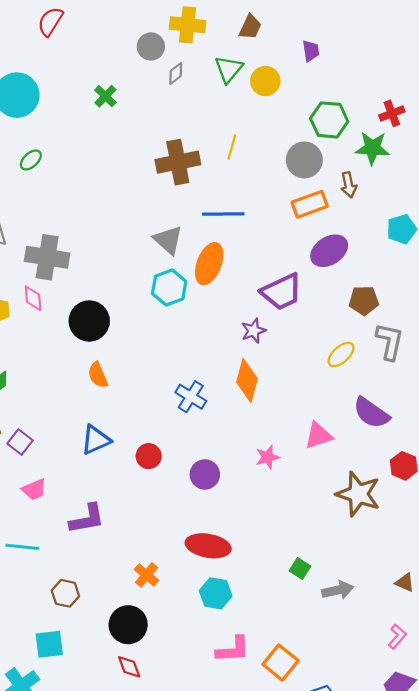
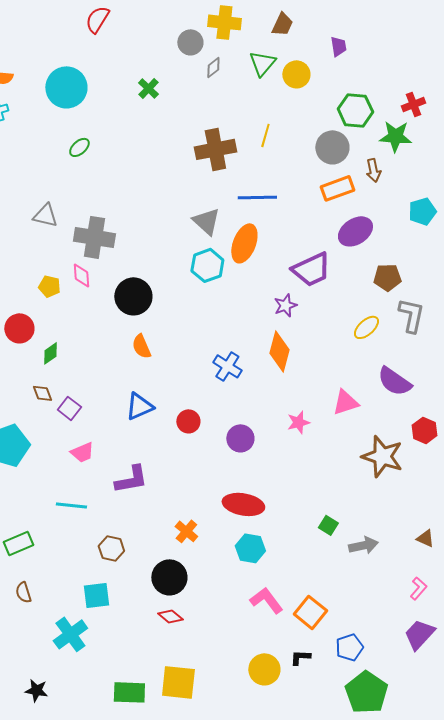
pink L-shape: (233, 650) -> (266, 600), turned -124
red diamond: (129, 667) -> (170, 616), turned -30

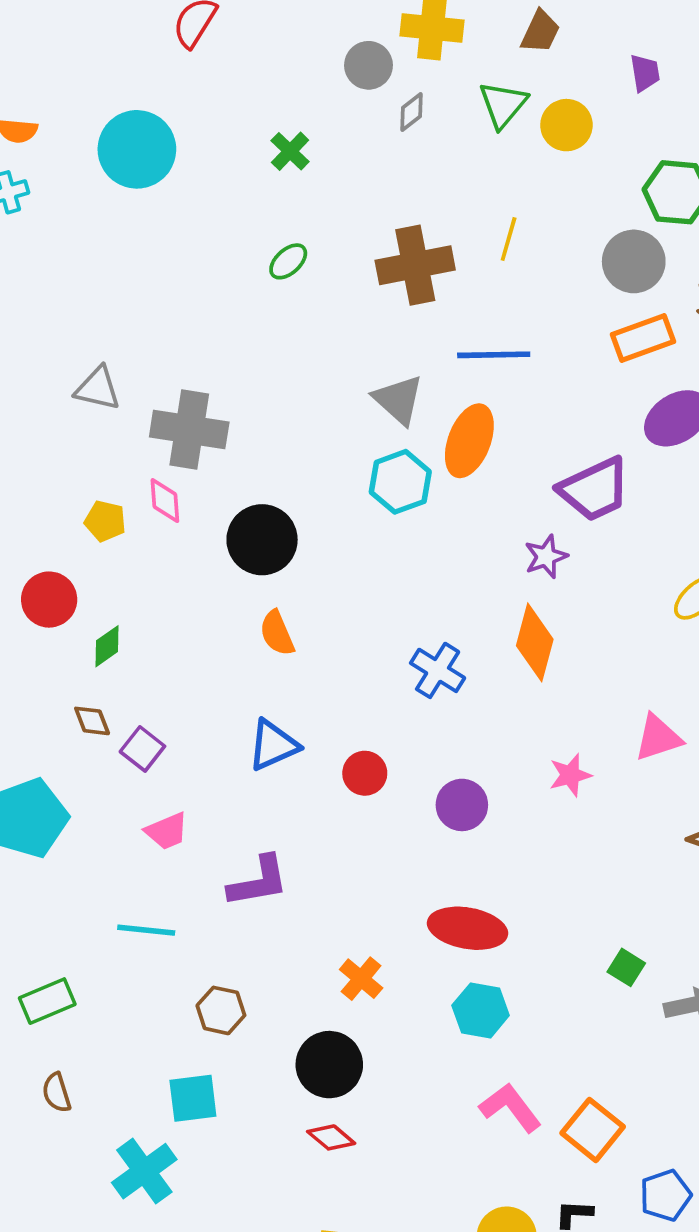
green ellipse: (79, 147) -> (288, 261), moved

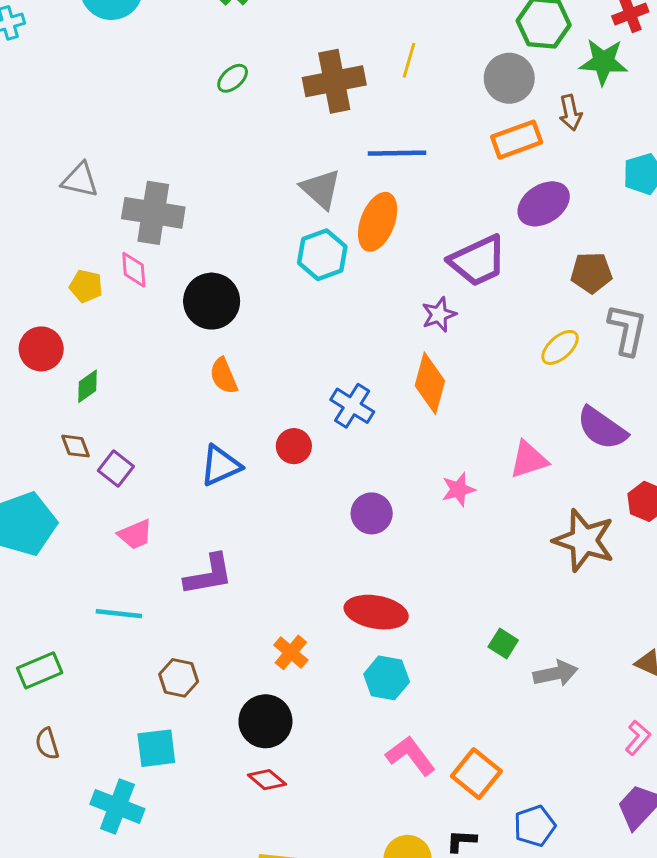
red circle: (365, 773) -> (294, 446), moved
cyan cross: (144, 1171) -> (117, 807), turned -33

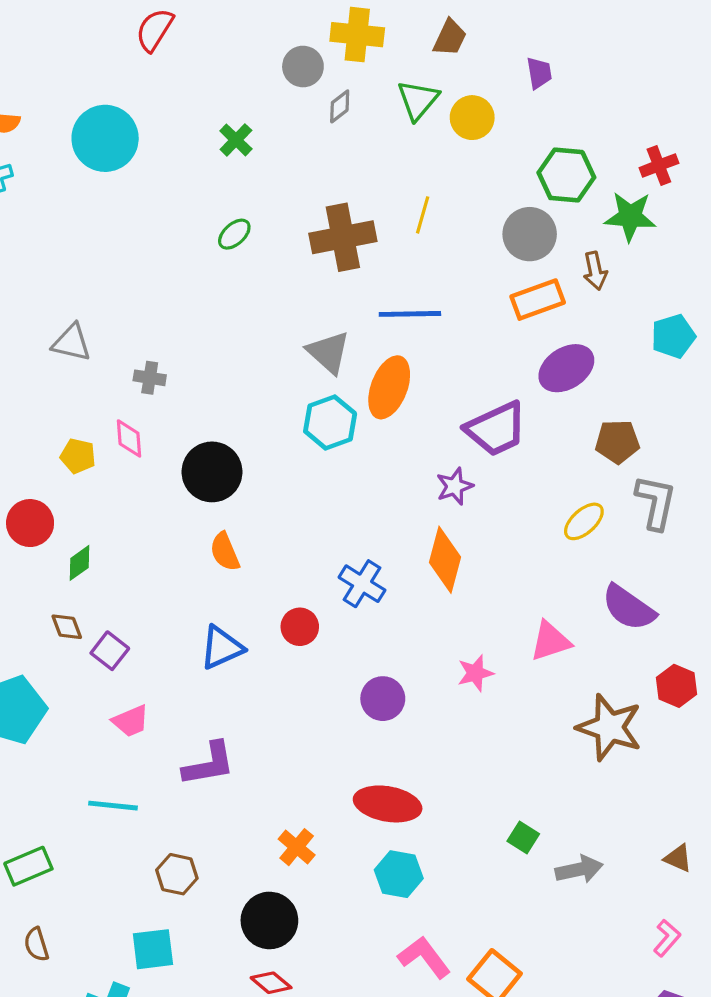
gray cross: (153, 213) -> (150, 378), size x0.5

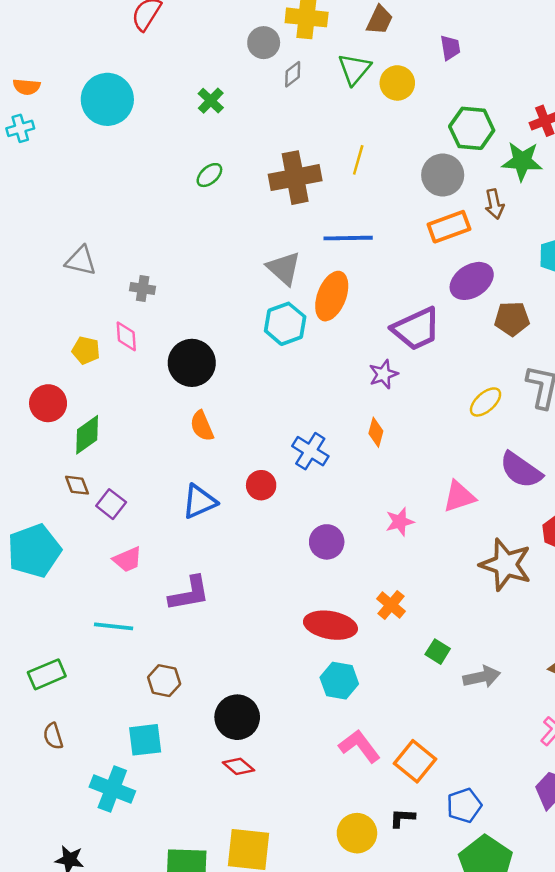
brown pentagon: (617, 442) -> (512, 319), moved
orange diamond: (445, 560) -> (376, 432), size x0.6
green diamond: (80, 563) -> (87, 435), size x1.4
orange cross: (297, 847) -> (391, 605), moved

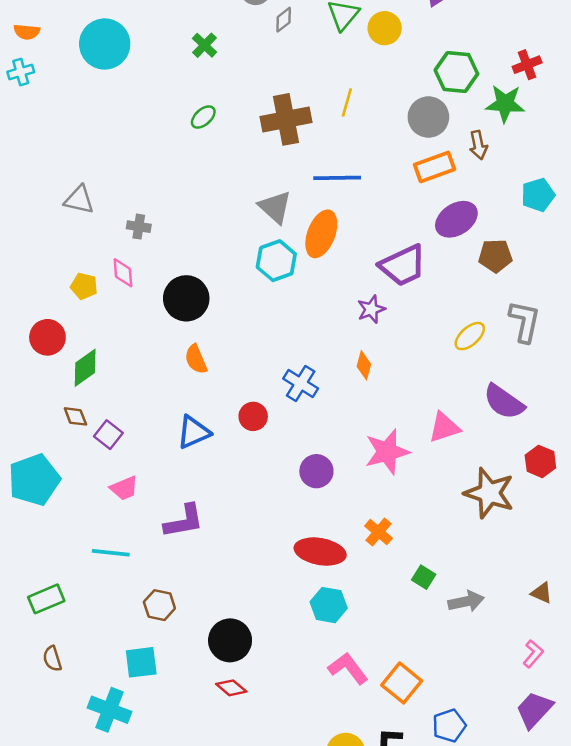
pink star: (400, 522) -> (387, 452), size x1.6

